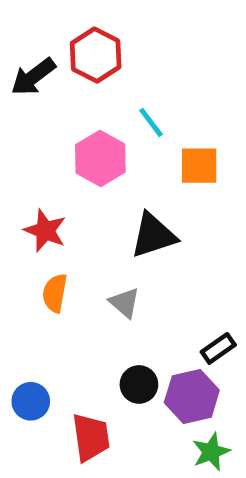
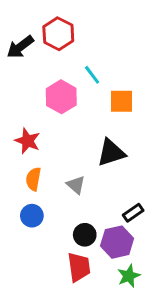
black triangle: (153, 235) -> (111, 153), moved
blue circle: (31, 401) -> (32, 216), moved
red trapezoid: (91, 437) -> (79, 267), moved

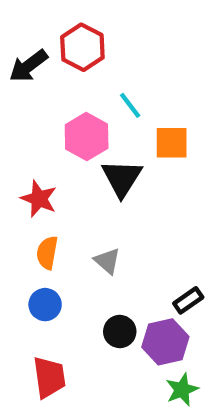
black triangle: (111, 153) -> (122, 178), moved, turned -40
red trapezoid: (79, 267) -> (49, 377), moved

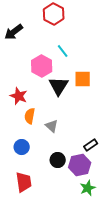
red hexagon: (82, 47) -> (54, 14), moved
orange square: (172, 143) -> (83, 79), moved
orange semicircle: (47, 253) -> (30, 116), moved

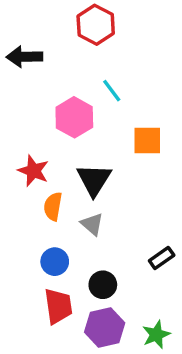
black arrow: (14, 32) -> (24, 57), turned 36
black triangle: (59, 86) -> (94, 180), moved
blue circle: (22, 147) -> (55, 262), moved
purple hexagon: (80, 165) -> (105, 327), moved
red trapezoid: (24, 182) -> (58, 306), moved

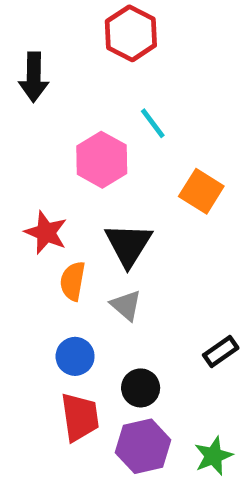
black arrow: (24, 57) -> (34, 77), turned -88
orange square: (147, 140) -> (201, 191), turned 32

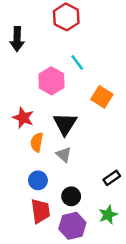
green star: (213, 456) -> (108, 215), moved

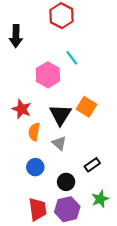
orange square: (102, 97) -> (87, 107), moved
black rectangle: (112, 178) -> (92, 165), moved
red trapezoid: (40, 211) -> (38, 209), moved

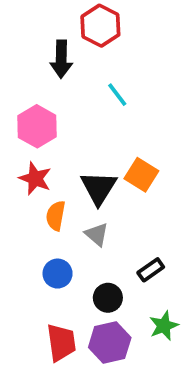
black arrow: (16, 36) -> (61, 59), moved
pink hexagon: (48, 75) -> (37, 126), moved

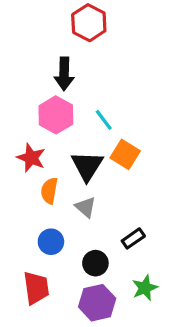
black arrow: (61, 59) -> (64, 74), moved
cyan line: (117, 95) -> (104, 120), moved
pink hexagon: (37, 126) -> (56, 115), moved
red trapezoid: (61, 342) -> (36, 288), moved

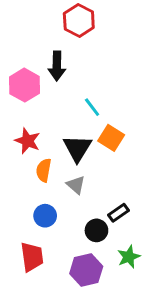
pink hexagon: (56, 115) -> (25, 85), moved
black circle: (95, 263) -> (96, 230), moved

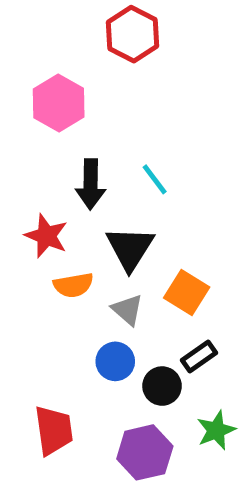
black arrow: (57, 66) -> (91, 184), moved
pink hexagon: (25, 85) -> (59, 103), moved
orange square: (111, 138) -> (187, 292), moved
orange semicircle: (44, 170) -> (73, 285), turned -110
blue circle: (45, 216) -> (115, 361), moved

